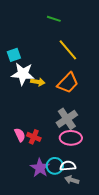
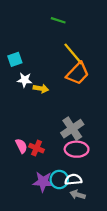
white star: (23, 74) -> (25, 80), size x0.6
orange trapezoid: (68, 83) -> (78, 73), moved
purple star: (40, 168) -> (43, 182), turned -30

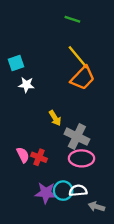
green line: (58, 20) -> (72, 19), moved
yellow arrow: (41, 89) -> (55, 118), moved, turned 48
gray cross: (72, 129) -> (77, 137), turned -30
gray arrow: (78, 195) -> (96, 207), moved

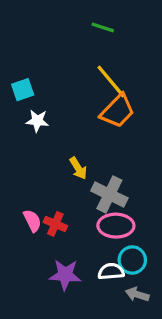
cyan circle: (63, 191) -> (132, 260), moved

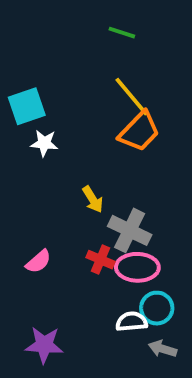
cyan square: (23, 90) -> (27, 106), size x1.4
pink semicircle: (32, 221) -> (38, 261), turned 75
red cross: (55, 224) -> (101, 260), moved
purple star: (65, 275) -> (44, 345), moved

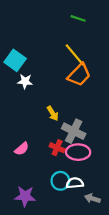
green line: (122, 33) -> (78, 18), moved
cyan square: (27, 106) -> (15, 60), turned -35
cyan circle: (157, 308) -> (60, 181), moved

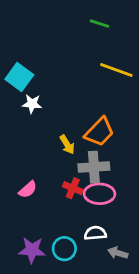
yellow line: (75, 55) -> (116, 70), moved, turned -30
orange trapezoid: (79, 75) -> (99, 132), moved
gray cross: (74, 131) -> (94, 167), turned -30
cyan circle: (60, 181) -> (64, 249), moved

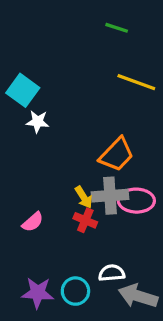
yellow arrow: (67, 145) -> (84, 197), moved
pink ellipse: (99, 194) -> (136, 201), moved
gray arrow: (118, 253) -> (138, 296), size x1.6

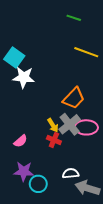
white star: (38, 122) -> (24, 77), size x1.5
gray cross: (110, 196) -> (70, 124), turned -35
cyan circle: (75, 291) -> (38, 184), moved
purple star: (38, 293) -> (24, 171), moved

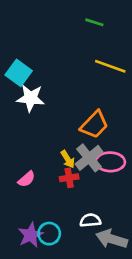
red cross: (54, 140) -> (69, 178), turned -32
purple star: (24, 171) -> (31, 235), moved, turned -30

